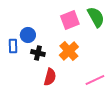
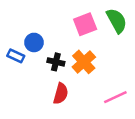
blue rectangle: (13, 46) -> (16, 56), turned -64
black cross: (38, 53) -> (56, 62), moved

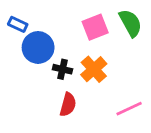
blue circle: (34, 42) -> (38, 47), size x1.5
blue rectangle: (16, 56) -> (18, 24), moved

